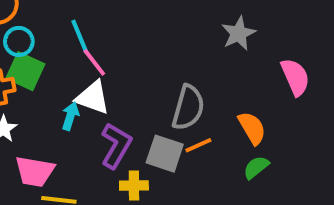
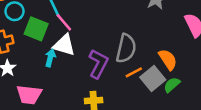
green square: (25, 71) -> (36, 29), moved
purple L-shape: (116, 146) -> (98, 64), moved
gray square: (165, 154) -> (153, 79), moved, turned 35

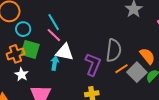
pink line: (64, 22) -> (54, 35), moved
green square: (36, 29) -> (30, 49), moved

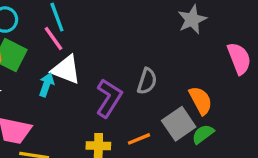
gray semicircle: (114, 50) -> (147, 81), size x0.7
orange line: (121, 69) -> (139, 139), moved

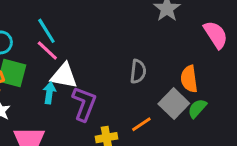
purple L-shape: (109, 98) -> (84, 104), moved
orange semicircle: (201, 100) -> (189, 79), turned -148

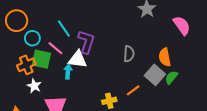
pink line: (47, 50) -> (55, 48), moved
purple L-shape: (84, 104) -> (86, 42), moved

